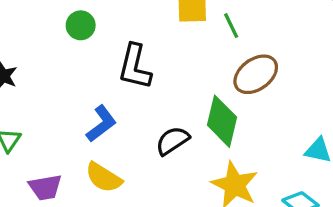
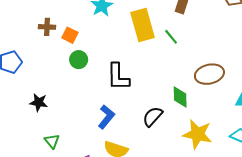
brown ellipse: (256, 74) -> (209, 74), moved, turned 36
green diamond: (222, 121) -> (180, 97), size x0.7

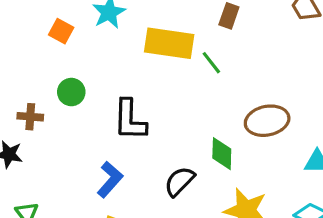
yellow rectangle: (143, 25) -> (169, 43), turned -68
brown cross: (47, 27) -> (30, 117), moved
orange square: (70, 35) -> (61, 31), moved

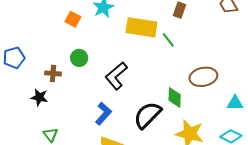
black L-shape: (130, 120) -> (116, 76), turned 48
black semicircle: (179, 181) -> (148, 115), size x1.4

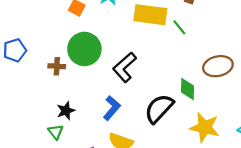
green circle: (79, 58) -> (84, 49), size x1.8
black star: (39, 97) -> (66, 111), moved, turned -30

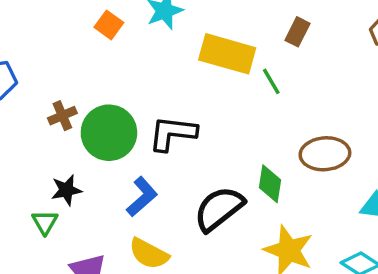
green circle: (84, 49) -> (109, 133), moved
brown cross: (57, 66) -> (62, 116), turned -35
black L-shape: (125, 67) -> (173, 133), turned 40

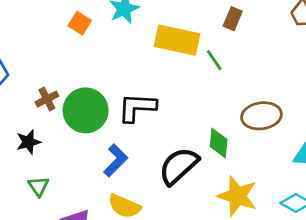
black star: (66, 190) -> (28, 142), moved

